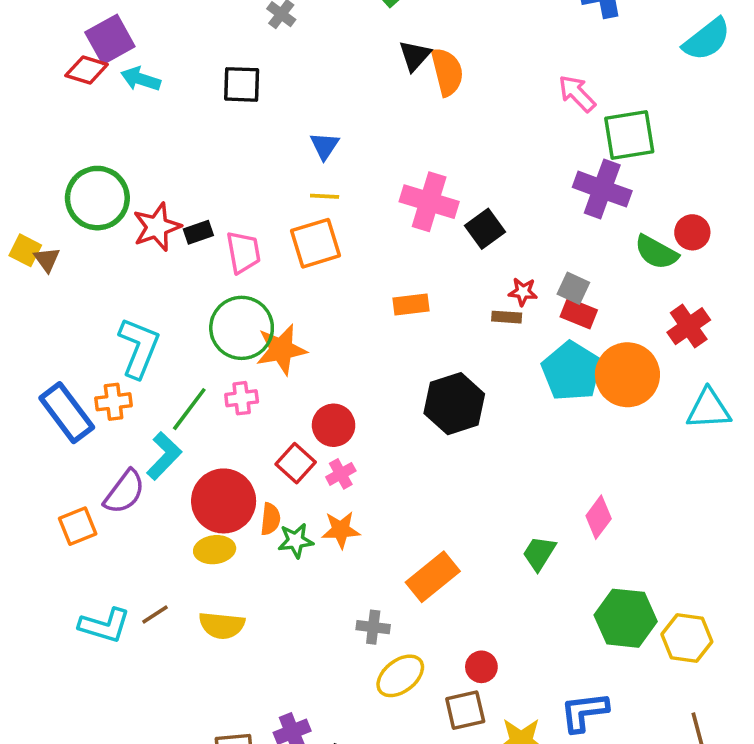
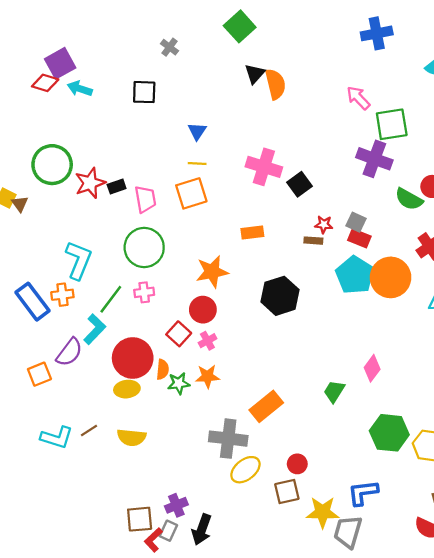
orange star: (281, 350) -> (212, 272), moved
gray cross: (373, 627) -> (228, 439), size x1.8

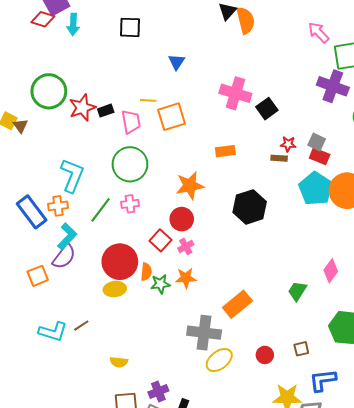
cyan arrow: (80, 89) -> (73, 24), turned -105
yellow line: (197, 163) -> (148, 100), moved
cyan L-shape: (95, 329) -> (67, 236), moved
yellow semicircle: (132, 437) -> (119, 362), moved, size x0.7
brown square: (287, 492) -> (301, 349), moved, size x0.7

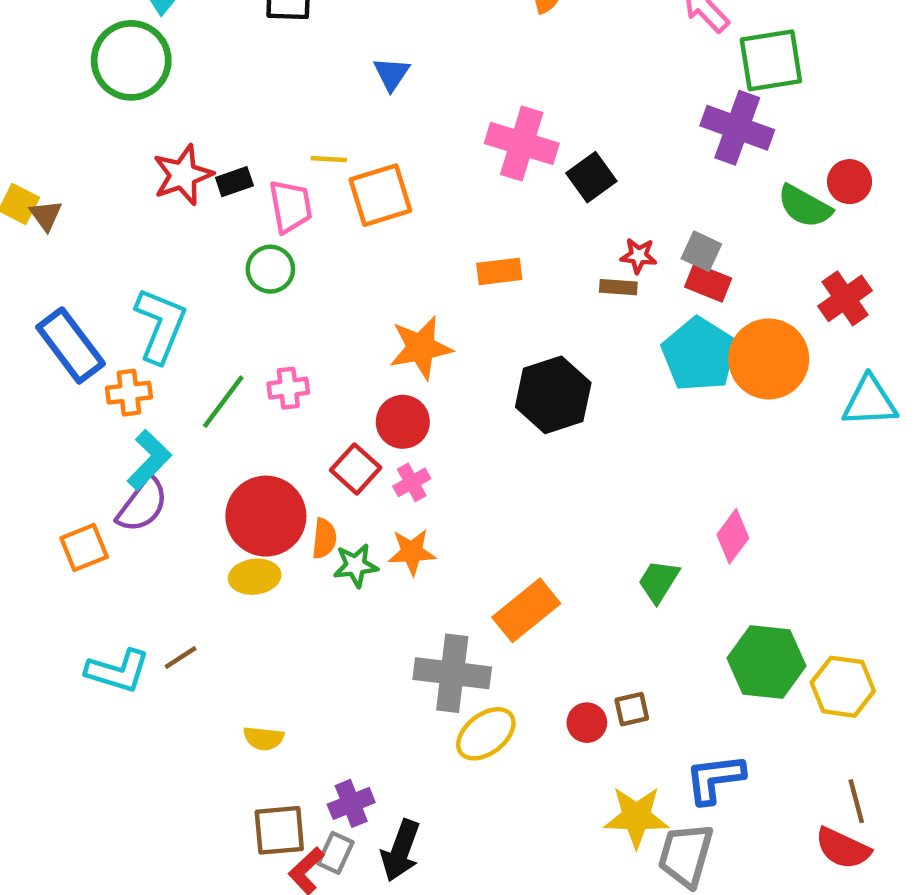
green circle: (49, 91) -> (131, 60), moved
green circle: (130, 164) -> (270, 269), moved, size x0.6
blue rectangle: (32, 212) -> (71, 345), moved
brown square: (301, 349) -> (632, 709), moved

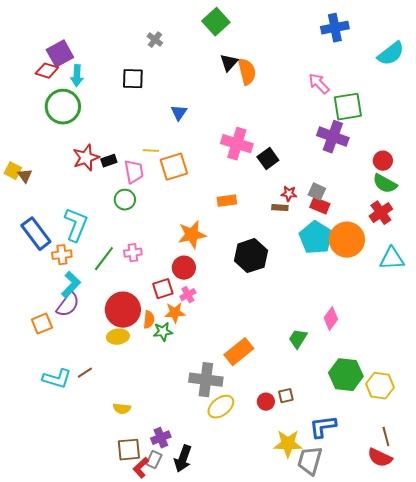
green semicircle: (805, 206) -> (385, 184), moved
red square: (356, 469) -> (163, 289), turned 30
orange star: (412, 552) -> (175, 313), moved

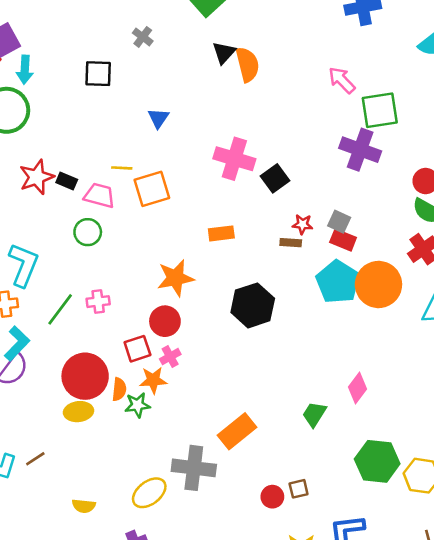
gray cross: (155, 40) -> (143, 37), moved
black rectangle: (109, 161) -> (67, 181), turned 42
pink trapezoid: (134, 172) -> (99, 195), turned -65
yellow ellipse: (221, 407) -> (149, 493), moved

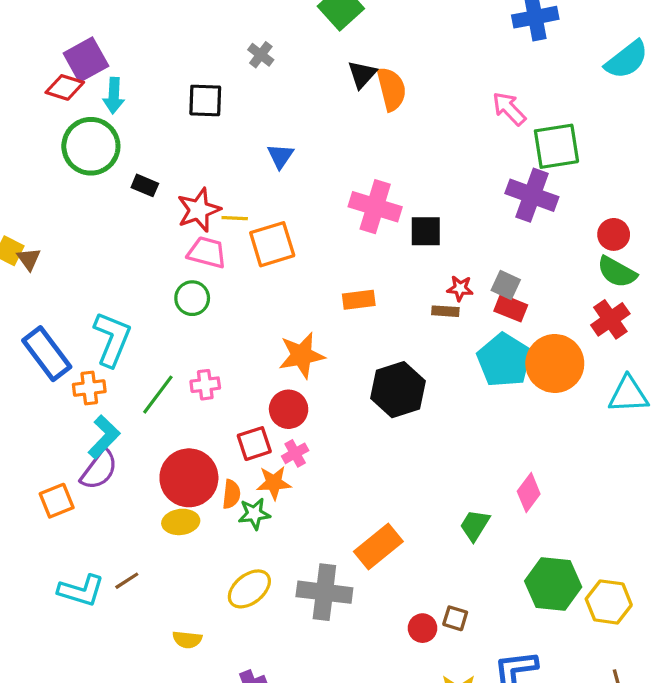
red star: (37, 177) -> (199, 210), moved
black square: (275, 178) -> (426, 231), turned 36
black rectangle: (67, 181) -> (145, 185), moved
brown square: (299, 489) -> (455, 618), turned 30
yellow ellipse: (149, 493) -> (249, 589), moved

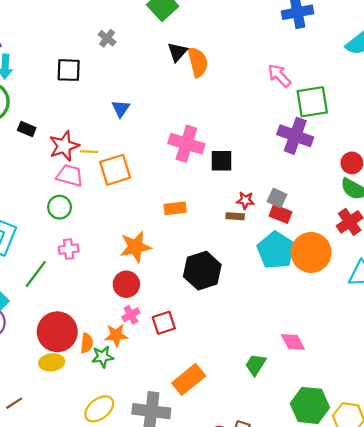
pink cross: (205, 385) -> (69, 249), moved
red square: (254, 444) -> (164, 323), moved
pink diamond: (529, 493) -> (293, 342), turned -65

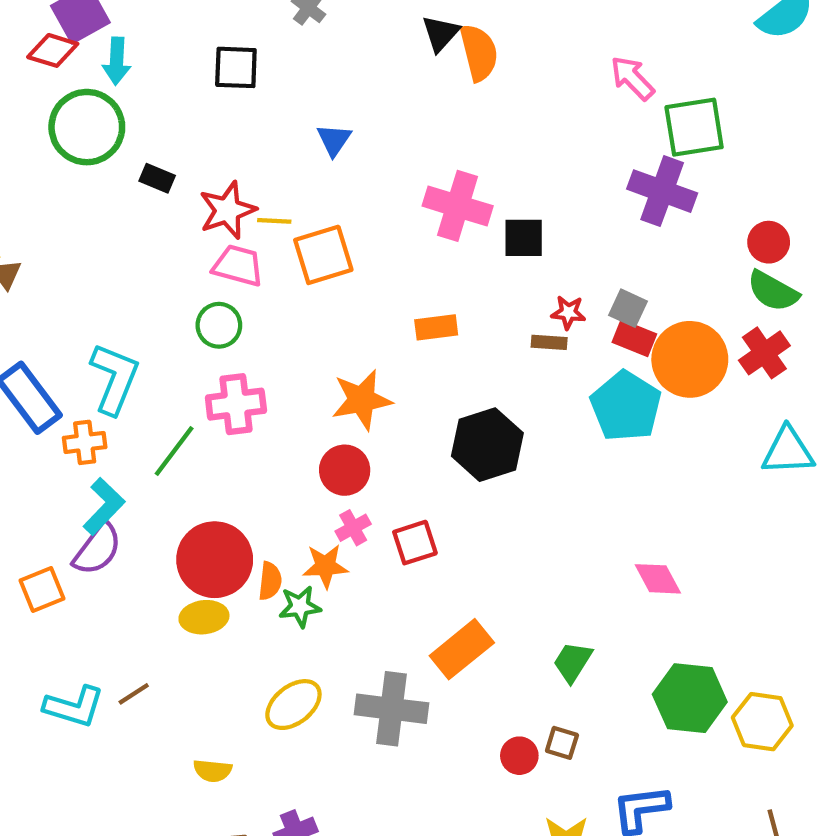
pink cross: (69, 249) -> (236, 404), size x1.5
orange circle: (311, 252) -> (690, 359), moved
green trapezoid: (256, 365) -> (573, 662), moved

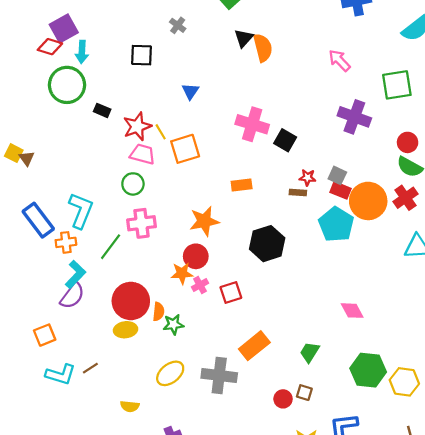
green square: (694, 127) -> (397, 85), moved
yellow line: (274, 221) -> (161, 132), turned 56
black square: (524, 238) -> (285, 140), turned 30
orange star: (325, 566) -> (182, 273), moved
orange square: (42, 589) -> (45, 335), moved

